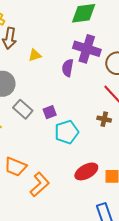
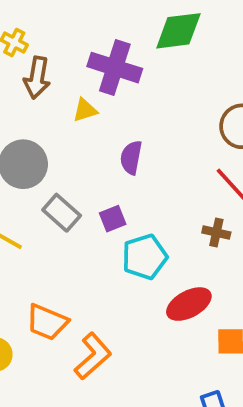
purple cross: (87, 49) -> (115, 68), moved
purple semicircle: (68, 68) -> (131, 158), moved
red ellipse: (86, 171) -> (189, 304), moved

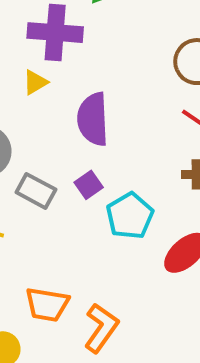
purple semicircle: (131, 158) -> (93, 119), size x1.5

